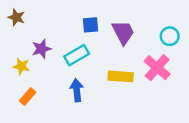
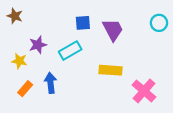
cyan circle: (170, 36) -> (159, 23), moved
pink cross: (157, 68) -> (144, 91), moved
blue arrow: (77, 90) -> (51, 83), moved

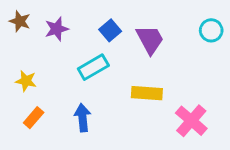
blue square: (83, 23) -> (110, 30), turned -35
purple star: (38, 45) -> (57, 29), moved
blue arrow: (51, 83) -> (83, 118), moved

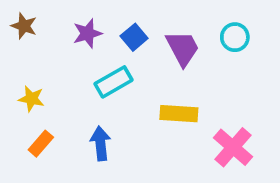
purple star: (57, 29) -> (87, 33), moved
cyan circle: (211, 30) -> (235, 37), moved

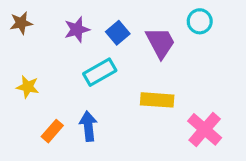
brown star: (24, 26) -> (21, 23), turned -30
cyan circle: (235, 37) -> (200, 21), moved
orange rectangle: (41, 144) -> (52, 131), moved

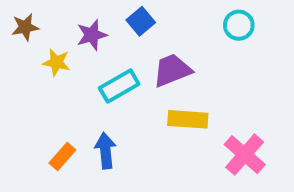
blue square: (118, 33) -> (141, 21), moved
purple trapezoid: (160, 43) -> (172, 70), moved, turned -84
yellow star: (28, 87) -> (56, 62), moved

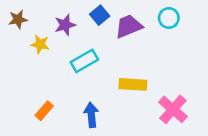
purple trapezoid: (172, 70) -> (129, 26), moved
blue arrow: (105, 151) -> (91, 115), moved

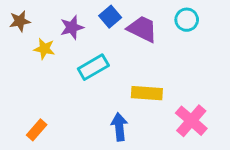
purple trapezoid: (129, 26) -> (142, 29), turned 48
orange rectangle: (44, 111) -> (37, 130), moved
blue arrow: (91, 115) -> (119, 127), moved

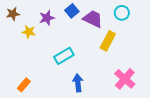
cyan rectangle: (93, 67) -> (64, 56), moved
yellow rectangle: (147, 93) -> (108, 41), moved, turned -66

